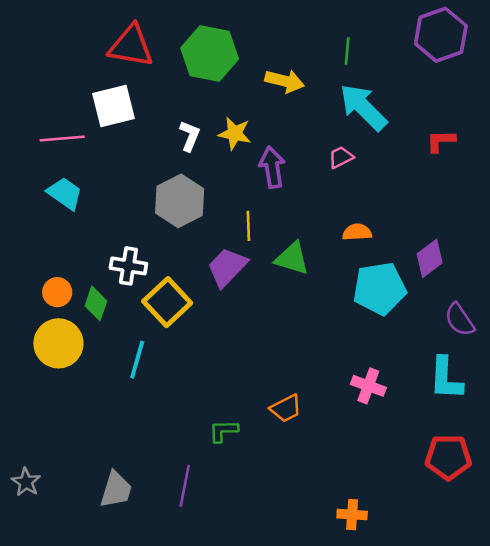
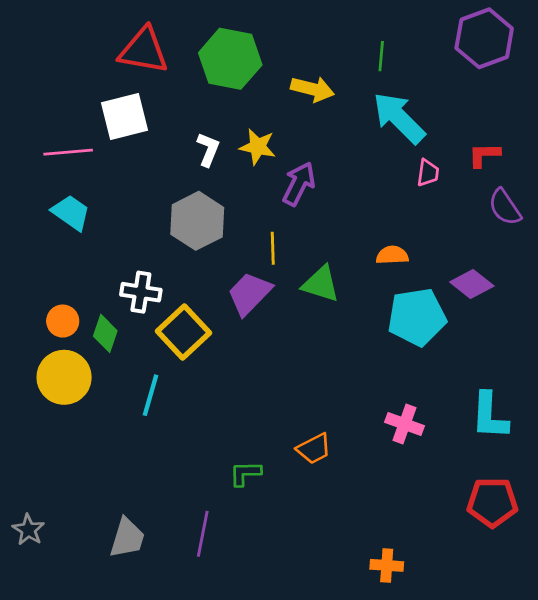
pink trapezoid: (341, 157) -> (428, 173), moved, turned 125
purple arrow: (272, 167) -> (299, 184), turned 36
purple diamond: (430, 258) -> (472, 284), turned 75
purple semicircle: (460, 320) -> (505, 207), moved

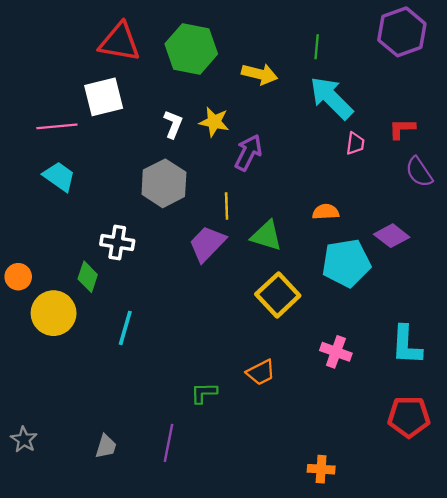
orange circle: (63, 321) -> (18, 277), moved
yellow square: (184, 332) -> (278, 295), moved
gray trapezoid: (127, 538) -> (106, 446), size x0.7

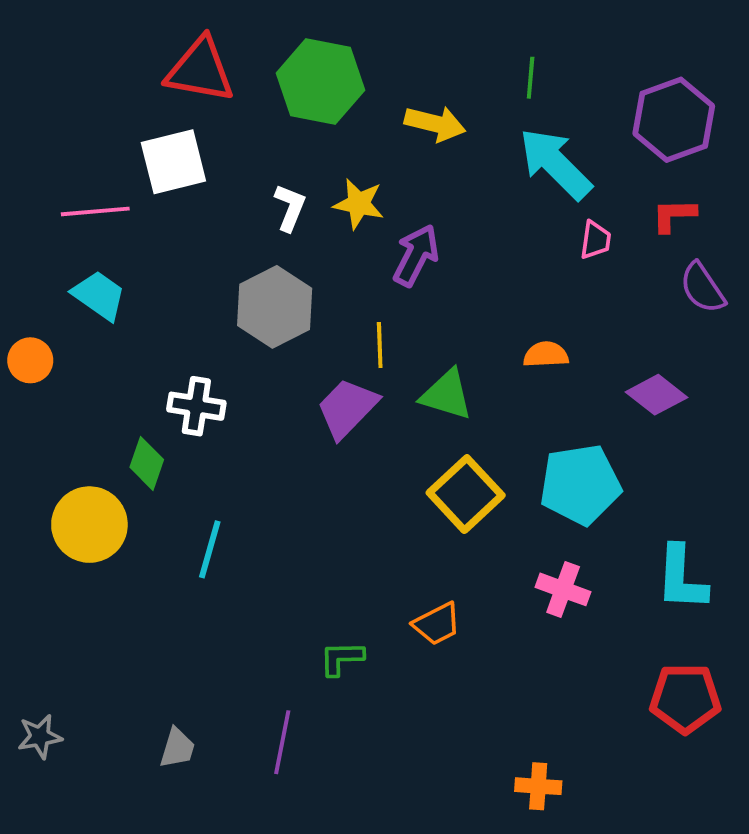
purple hexagon: (402, 32) -> (674, 120), moved
cyan pentagon: (346, 263) -> (580, 484), moved
orange circle: (18, 277) -> (30, 360), moved
gray star: (24, 440) -> (40, 737), turned 30

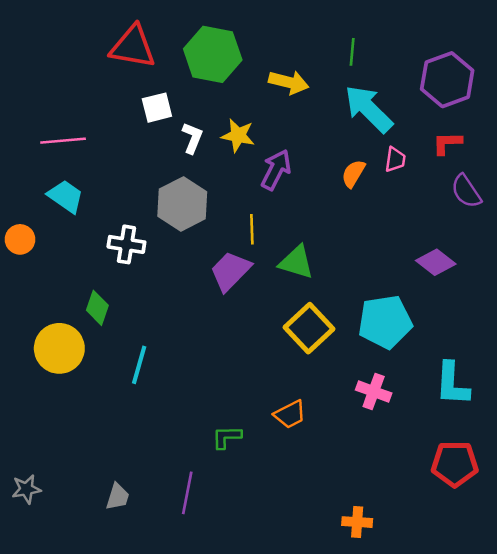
white square: (173, 162) -> (157, 108), moved, size x0.7
orange semicircle: (546, 355) -> (353, 173), moved, turned -56
white cross: (196, 406) -> (126, 244), moved

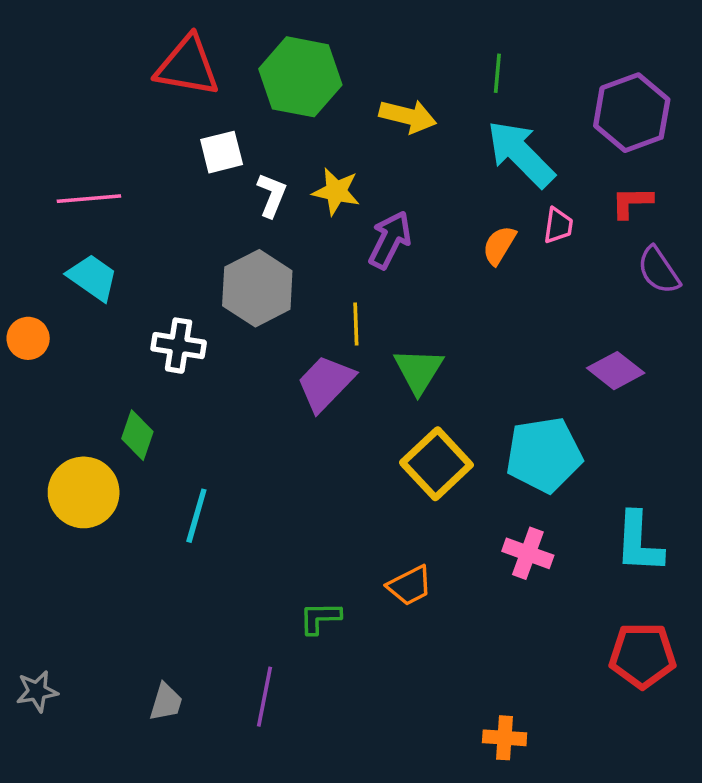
green triangle: (296, 262) -> (419, 371), turned 45

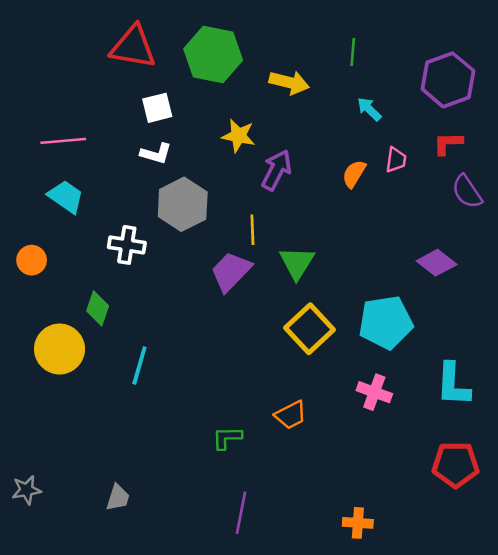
cyan arrow: (521, 154) -> (369, 109), size x0.5
white L-shape: (272, 195) -> (156, 154), moved, turned 84
orange circle: (28, 338) -> (32, 260), moved
purple line: (265, 697) -> (241, 513), moved

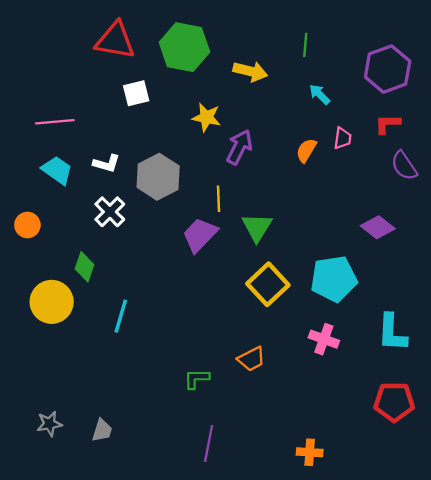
white L-shape: (156, 154) -> (106, 164), moved
white cross: (127, 245) -> (110, 212), turned 36
gray star: (26, 490) -> (49, 424), moved

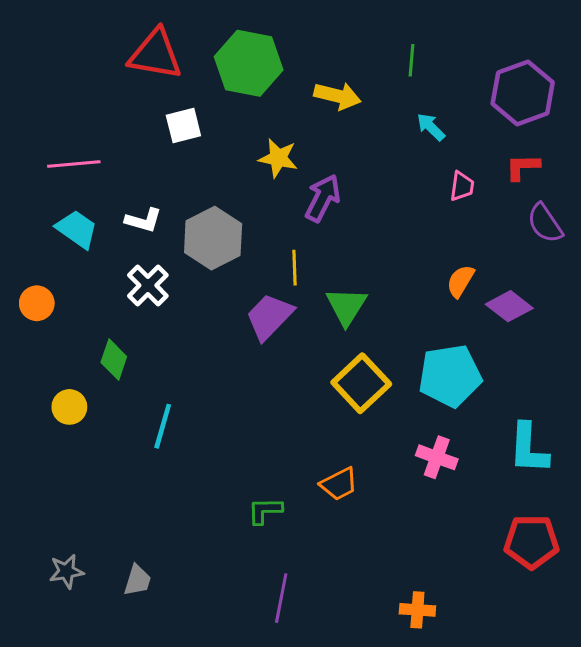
orange semicircle: (306, 150) -> (460, 281), moved
yellow circle: (52, 302) -> (69, 407), size x0.6

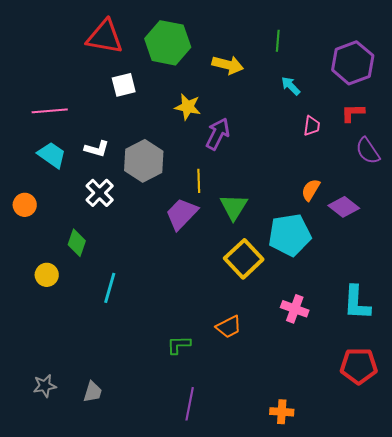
cyan pentagon: (450, 376) -> (290, 235), moved

